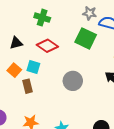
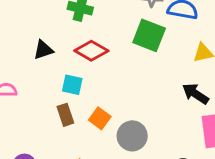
orange square: (14, 70) -> (100, 118), moved
gray circle: (73, 81) -> (132, 136), moved

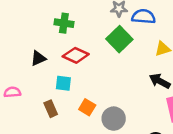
green square: (149, 35) -> (119, 39), turned 30
brown rectangle: (65, 115) -> (51, 109), moved

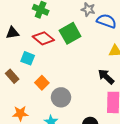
green square: (119, 39) -> (70, 33), moved
brown rectangle: (51, 109) -> (12, 76), turned -32

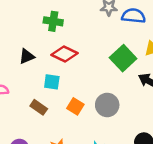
green square: (70, 33) -> (123, 58), moved
gray circle: (61, 97) -> (107, 105), moved

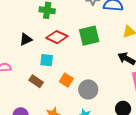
green square: (123, 58) -> (89, 36), moved, turned 30
gray circle: (107, 105) -> (88, 89), moved

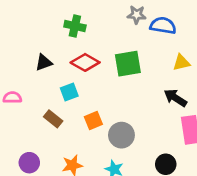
cyan square: (47, 60) -> (69, 92), turned -32
orange square: (66, 80) -> (93, 120), turned 32

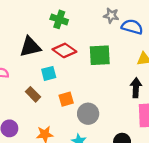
black triangle: (44, 62) -> (30, 47), size x1.5
black arrow: (175, 98) -> (136, 88), turned 54

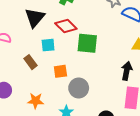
black triangle: (30, 47) -> (35, 18), turned -45
green square: (100, 55) -> (87, 43), moved

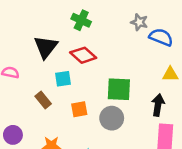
green square: (87, 43) -> (119, 89), moved
gray circle: (79, 88) -> (112, 118), moved

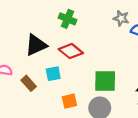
black triangle: (46, 47) -> (36, 45), turned 30
brown rectangle: (43, 100) -> (29, 83), moved

